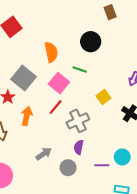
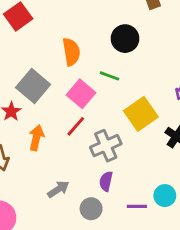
yellow square: (103, 97) -> (141, 114), size x1.6

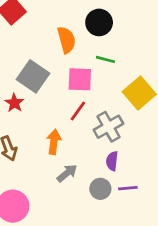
black circle: (125, 39) -> (99, 22), moved
pink square: (81, 94) -> (80, 79), turned -32
orange arrow: (36, 138) -> (54, 142), moved
purple line: (137, 206) -> (128, 188), moved

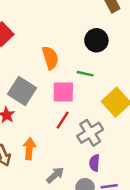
black circle: (99, 22) -> (96, 40), moved
orange arrow: (54, 142) -> (29, 149), moved

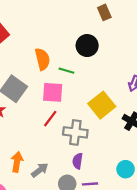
green line: (85, 74) -> (66, 71), moved
gray cross: (90, 133) -> (75, 132), turned 35
orange arrow: (29, 149) -> (17, 162), moved

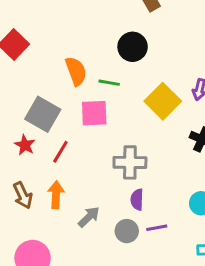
yellow square: (102, 105) -> (163, 101), moved
red line: (50, 119) -> (60, 152), moved
orange arrow: (17, 162) -> (56, 195), moved

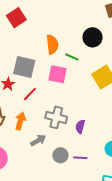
gray square: (43, 114) -> (24, 67), turned -30
gray cross: (130, 162) -> (56, 117), moved
purple semicircle: (137, 200) -> (80, 127), moved

